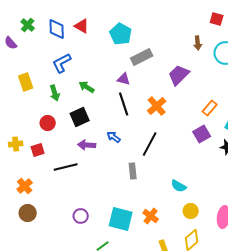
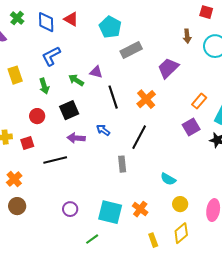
purple triangle: (124, 79) -> (96, 72), moved

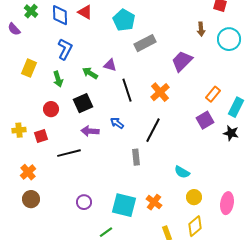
blue L-shape: (51, 56) -> (65, 49), turned 145
yellow rectangle: (15, 75) -> (29, 68), turned 42

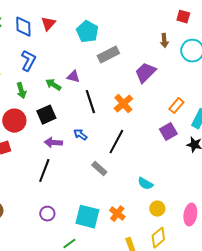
red triangle: (85, 12) -> (48, 24), turned 42
red circle: (51, 109) -> (14, 121), size x1.5
black line: (69, 153) -> (44, 171), moved, turned -55
gray rectangle: (136, 157) -> (99, 169), turned -42

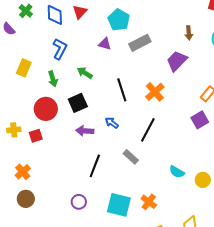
brown arrow: (164, 41) -> (189, 33), moved
purple triangle: (73, 77) -> (105, 44), moved
black line: (44, 171) -> (95, 166), moved
yellow circle: (157, 209) -> (203, 180), moved

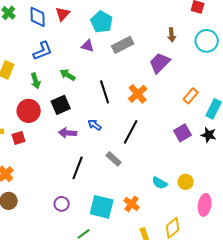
blue L-shape: (60, 49) -> (43, 51), turned 40
purple square: (200, 120) -> (183, 133), moved
cyan semicircle: (177, 172) -> (160, 183), moved

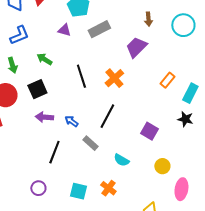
blue arrow: (95, 125) -> (71, 121), moved
purple square: (183, 133) -> (149, 131), moved, turned -30
cyan semicircle: (160, 183) -> (121, 160), moved
cyan square: (102, 207) -> (78, 191), size x0.7

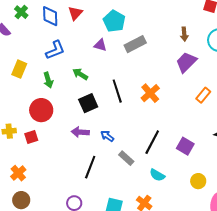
purple trapezoid: (136, 47) -> (186, 62), moved
black square: (37, 89) -> (88, 103), moved
black line: (107, 116) -> (152, 142), moved

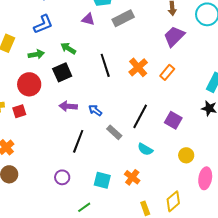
green arrow: (48, 80) -> (36, 54), turned -84
orange rectangle: (203, 95) -> (167, 72), moved
black square: (88, 103) -> (62, 72), moved

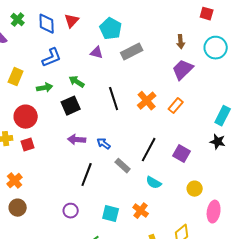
red circle: (29, 84) -> (26, 117), moved

